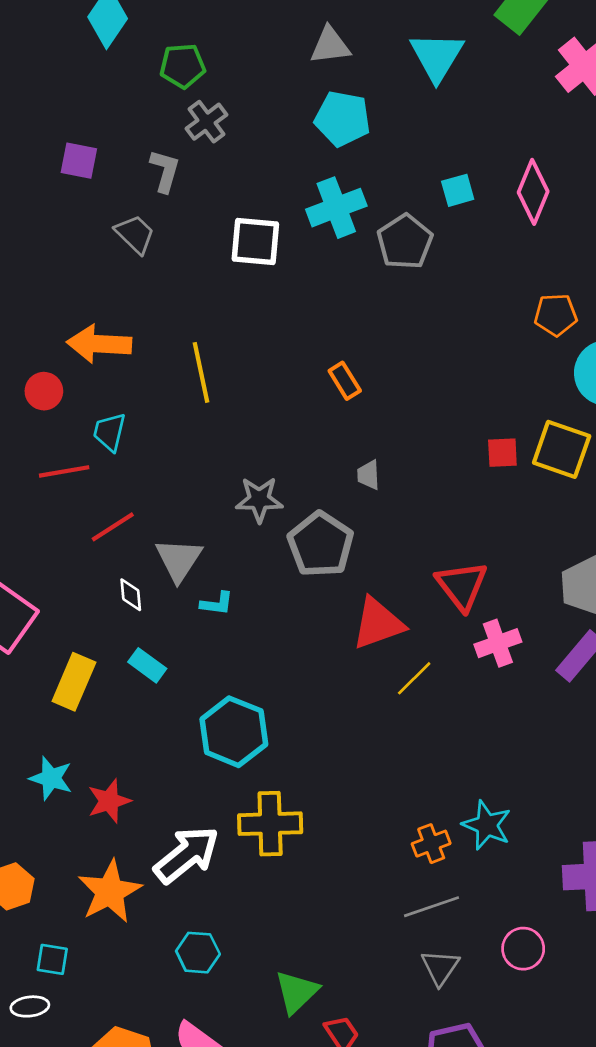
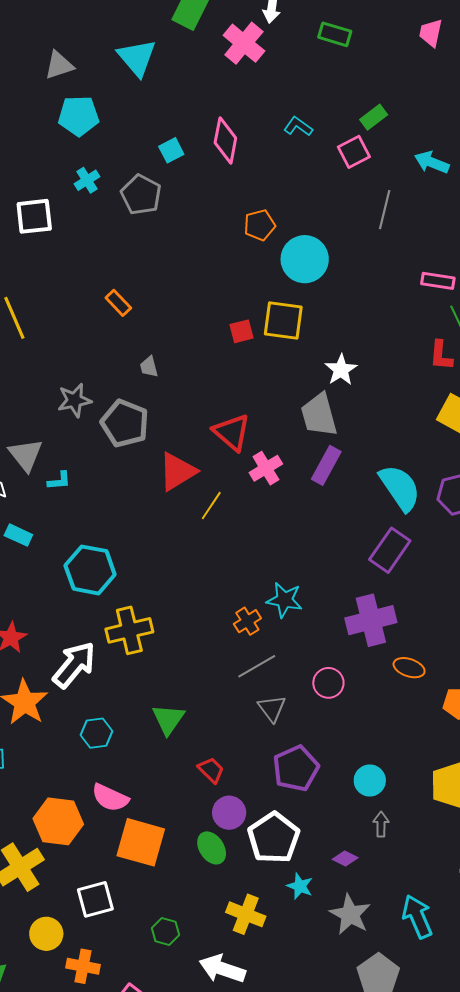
cyan cross: (336, 208) -> (87, 180), size x0.6
green triangle: (297, 992) -> (168, 719), moved

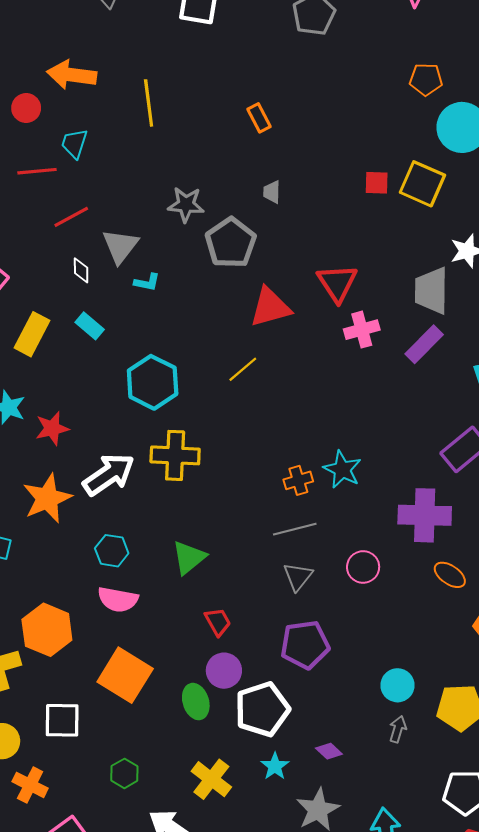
yellow line: (211, 506) -> (243, 369), moved
cyan circle: (370, 781) -> (397, 685), moved
pink semicircle: (110, 798) -> (118, 600), moved, turned -30
gray arrow: (381, 824) -> (398, 729), moved

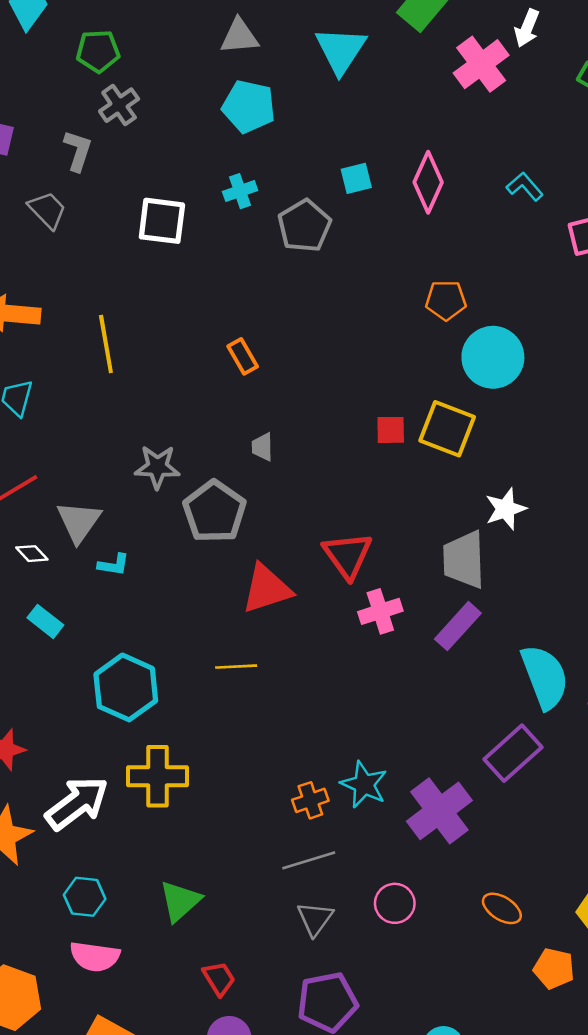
white diamond: (81, 270) -> (32, 554), turned -40
yellow line: (243, 369) -> (236, 667), turned 40
purple cross: (425, 515) -> (439, 811), moved, turned -36

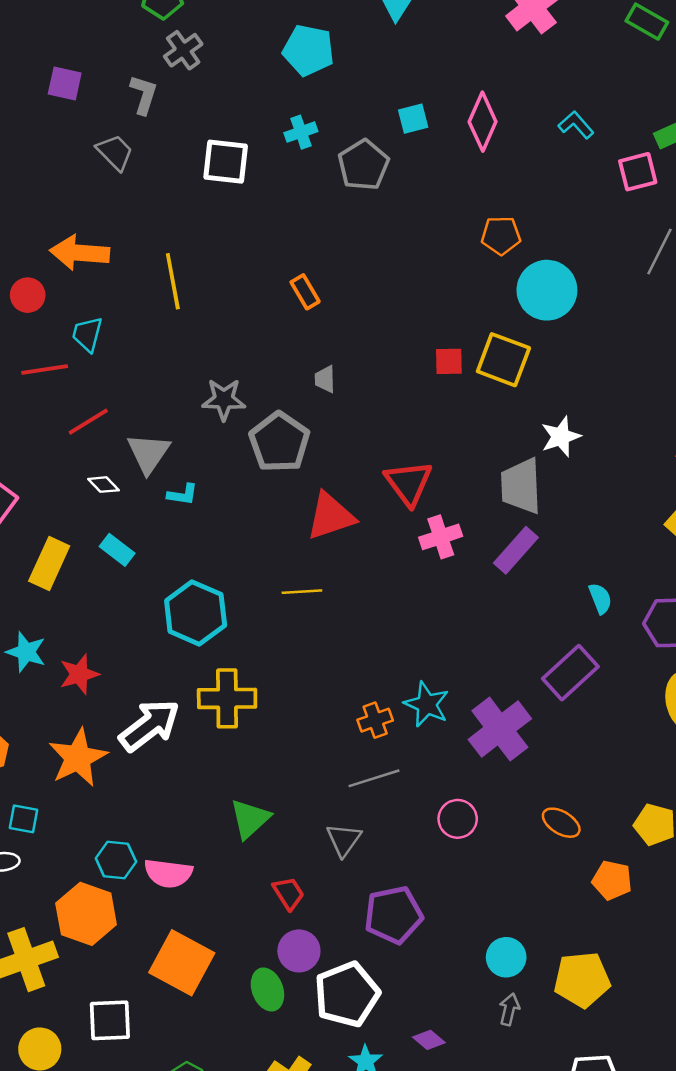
cyan semicircle: (545, 677) -> (600, 598), size x0.5
cyan hexagon: (85, 897) -> (116, 860), moved
gray triangle: (315, 919) -> (344, 840), moved

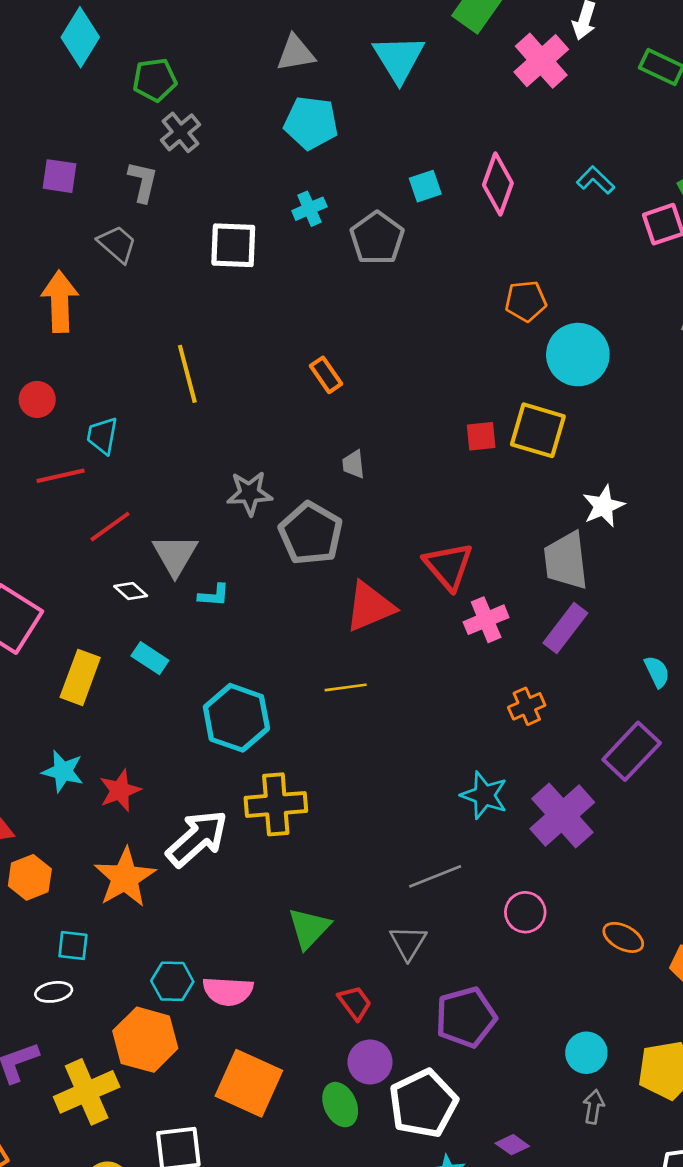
orange arrow: (80, 253) -> (60, 301), moved, turned 88
orange cross: (375, 720) -> (527, 706), moved
orange ellipse: (561, 823) -> (623, 937), moved

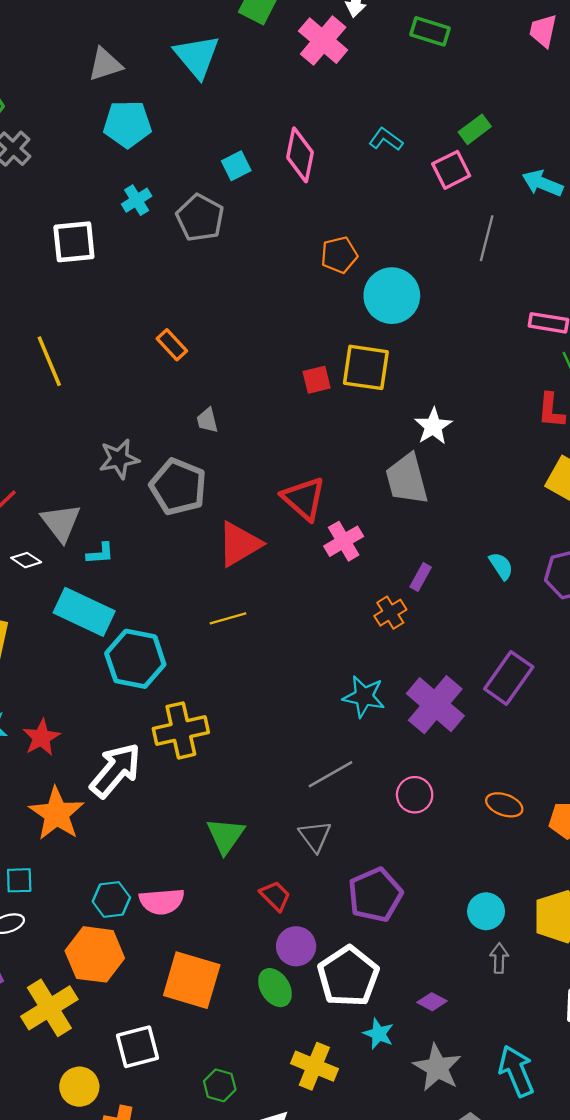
purple rectangle: (565, 628) -> (421, 577), moved, size x0.6
cyan rectangle: (150, 658) -> (84, 612), moved, size x1.8
purple rectangle: (632, 751) -> (509, 678), moved

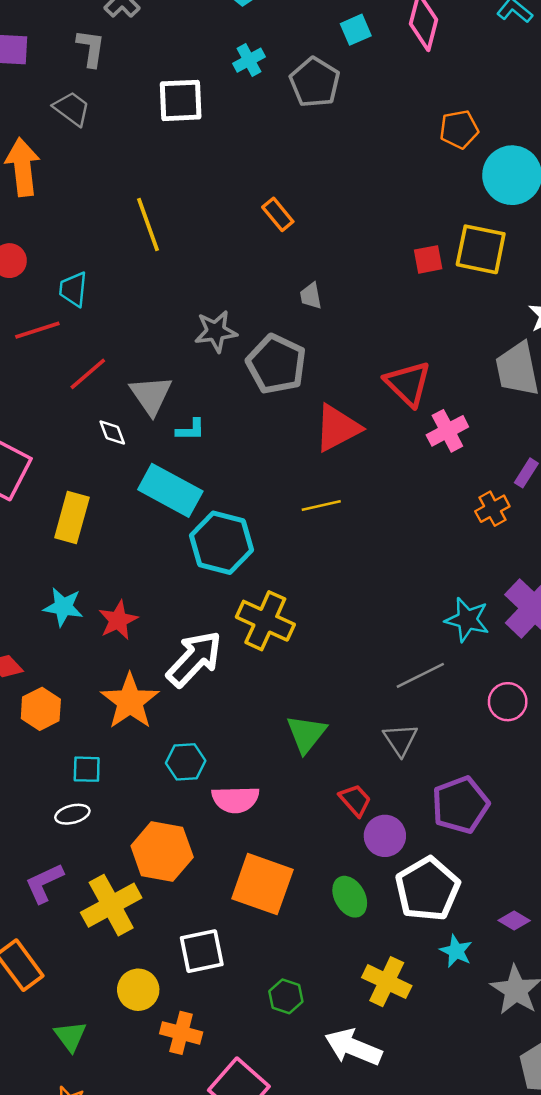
white diamond: (26, 560) -> (112, 433), turned 32
cyan star: (364, 697) -> (467, 620), moved
yellow cross: (181, 730) -> (265, 621), turned 34
cyan hexagon: (111, 899) -> (186, 762), moved
purple circle: (296, 946) -> (385, 836), moved

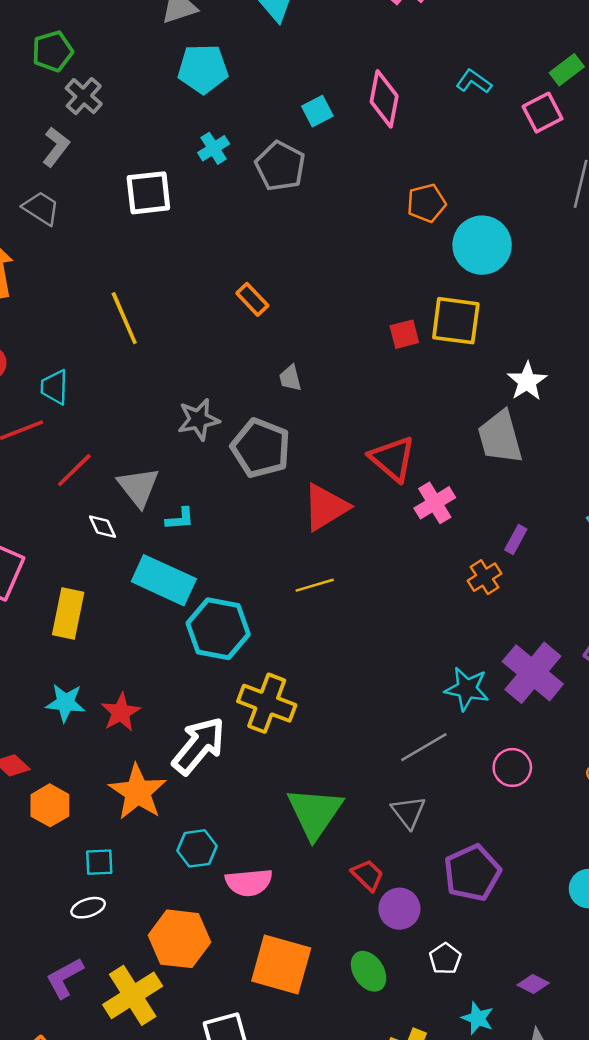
gray L-shape: (91, 48) -> (56, 147), turned 33
green triangle: (306, 734) -> (315, 813), size x1.4
white pentagon: (428, 889) -> (445, 959), size x0.5

